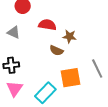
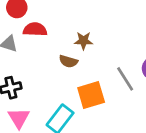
red semicircle: (47, 25) -> (35, 29), moved

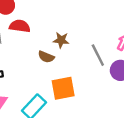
gray line: (125, 79) -> (98, 55), moved

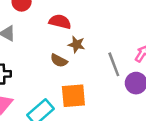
red semicircle: (20, 26) -> (60, 22), moved

